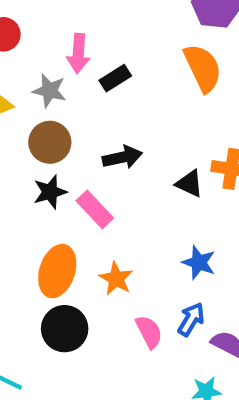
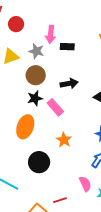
black rectangle: (115, 78) -> (67, 47), turned 32
orange ellipse: (57, 271) -> (25, 127), moved
pink semicircle: (149, 332) -> (85, 184), moved

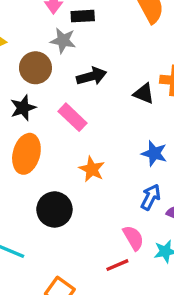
gray star: (36, 51) -> (63, 41), moved
black star: (35, 98) -> (23, 108), moved
red line: (60, 200) -> (117, 265), moved

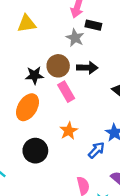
brown circle: (35, 68) -> (58, 66), moved
blue arrow: (151, 197) -> (96, 150), moved

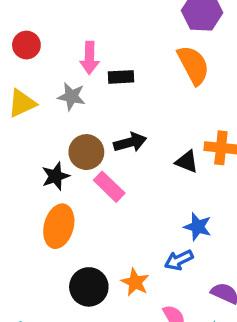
gray star: (75, 38) -> (71, 96), moved
orange star: (69, 131) -> (135, 282), moved
blue arrow: (96, 150) -> (179, 260), turned -144

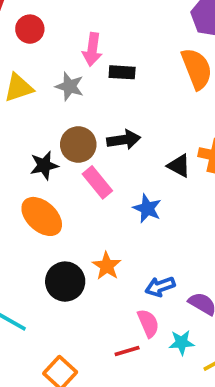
orange ellipse: (59, 226) -> (42, 216), turned -69
blue star: (198, 227) -> (147, 208), moved
blue arrow: (179, 260) -> (160, 286), moved
orange star: (135, 282) -> (107, 266), moved

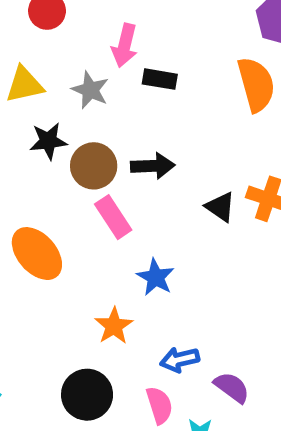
black star: (44, 165) -> (48, 141), moved
blue star: (147, 208) -> (156, 277), moved
black circle: (65, 282) -> (87, 395), moved

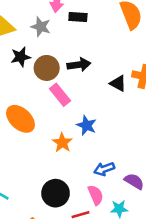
orange star: (114, 326) -> (62, 143), moved

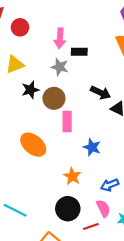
gray star: (41, 27) -> (60, 67), moved
black arrow: (79, 65) -> (101, 93), moved, turned 36
pink rectangle: (60, 95) -> (67, 121), turned 42
orange star: (62, 143) -> (72, 176), moved

